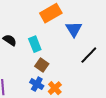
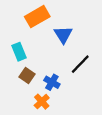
blue cross: (37, 84) -> (52, 82), moved

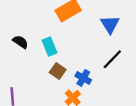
blue triangle: (63, 35) -> (110, 24), moved

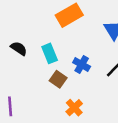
blue cross: (83, 78) -> (82, 64), moved

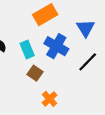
blue cross: (82, 64) -> (56, 46), moved, size x1.5

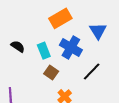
black line: (88, 62) -> (92, 71), moved

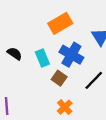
brown square: (51, 73) -> (59, 78), moved

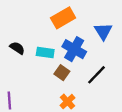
cyan rectangle: (42, 58) -> (45, 52), turned -60

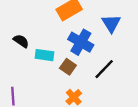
cyan rectangle: (45, 52) -> (44, 55), moved

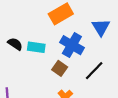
cyan rectangle: (44, 55) -> (36, 47), moved

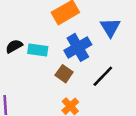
black semicircle: (15, 44) -> (14, 46), turned -64
blue cross: (72, 45) -> (78, 47), turned 30

